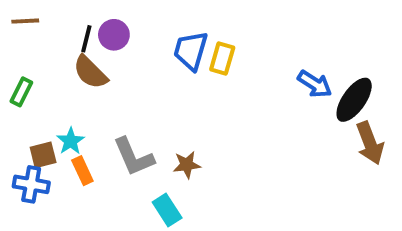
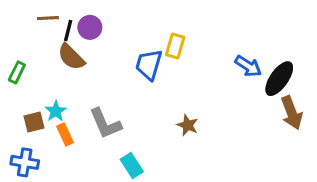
brown line: (25, 21) -> (48, 18), moved
blue trapezoid: (191, 51) -> (149, 65), moved
brown star: (187, 165) -> (188, 125), moved, turned 30
blue cross: (31, 184) -> (25, 162), moved

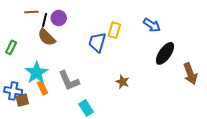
blue arrow: (248, 66) -> (152, 25), moved
black ellipse: (279, 79) -> (165, 53), moved
cyan star: (56, 111) -> (36, 73), size x1.6
brown square: (34, 122) -> (22, 100), moved
blue cross: (25, 162) -> (13, 91), moved

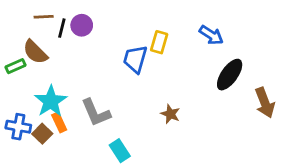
brown semicircle: (47, 37) -> (35, 52), moved
green rectangle: (11, 47) -> (15, 66), turned 40
brown square: (22, 100) -> (42, 134), moved, turned -32

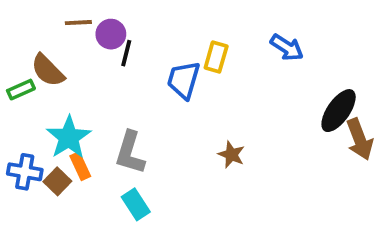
brown line: (44, 17) -> (78, 23), moved
black line: (62, 28) -> (126, 53), moved
black ellipse: (230, 75) -> (339, 111), moved
gray L-shape: (96, 113) -> (130, 153), turned 40
cyan rectangle: (120, 151) -> (136, 204), moved

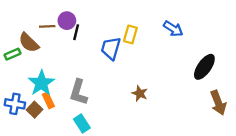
brown line: (78, 23) -> (47, 26), moved
brown arrow: (360, 139) -> (218, 103), moved

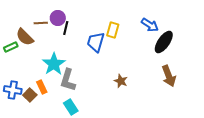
black ellipse: (204, 67) -> (164, 42), moved
cyan star: (41, 83) -> (54, 64), moved
brown arrow: (218, 103) -> (169, 76), moved

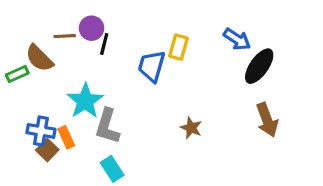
blue cross: (13, 90) -> (41, 131), moved

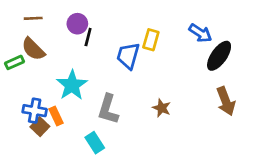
brown line: (65, 36) -> (33, 18), moved
gray L-shape: (107, 126) -> (108, 109), moved

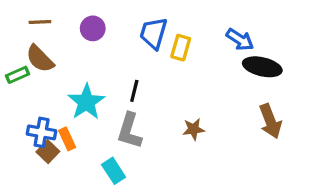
black line: (88, 37) -> (134, 91), moved
blue trapezoid: (128, 56) -> (154, 33), moved
black ellipse: (219, 56) -> (262, 67), turned 68
brown star: (162, 108) -> (194, 129), turned -30

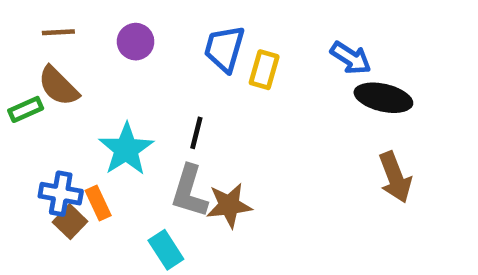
brown star: (194, 129) -> (229, 205), moved, size x1.4

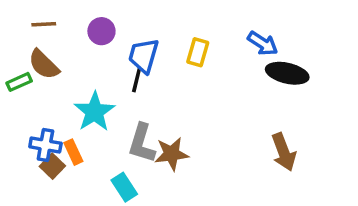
blue trapezoid: (224, 49) -> (144, 56), moved
black line: (196, 133) -> (137, 80), moved
brown arrow: (395, 177) -> (284, 152), moved

